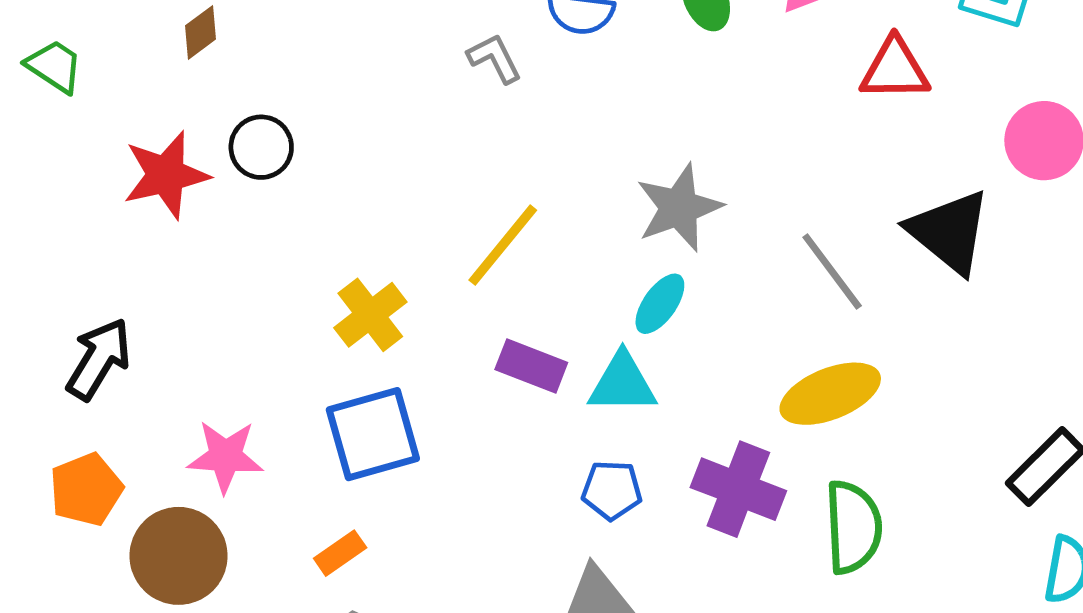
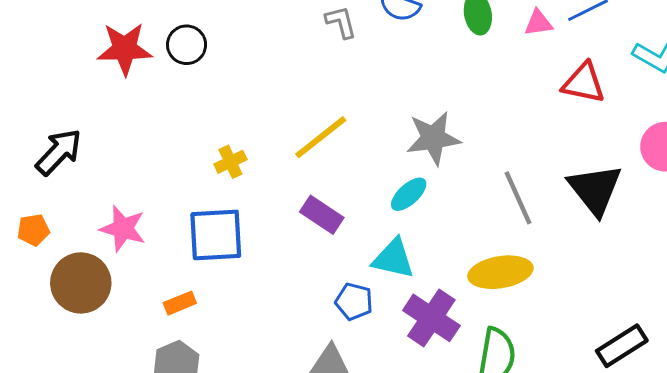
yellow cross: (370, 315) -> (230, 162), size x0.7
cyan triangle: (622, 383) -> (393, 259), moved
orange pentagon: (86, 489) -> (33, 230), size x0.7

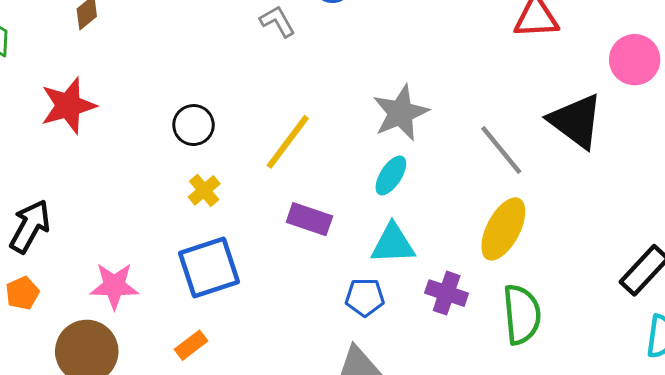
black circle: (187, 45) -> (194, 125), moved
orange pentagon: (33, 230) -> (22, 293), moved
yellow ellipse: (500, 272) -> (503, 229), turned -38
purple cross: (431, 318) -> (447, 293), size x0.7

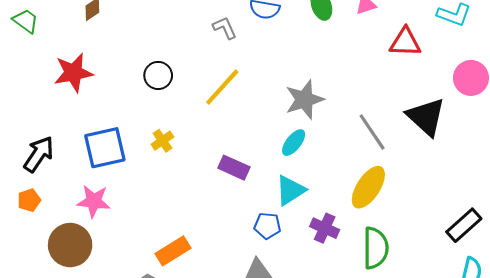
black circle: (194, 125) -> (158, 75), moved
yellow line: (288, 142) -> (222, 87), moved
cyan triangle: (393, 244) -> (290, 190), turned -36
blue square: (209, 267) -> (105, 148), moved
orange rectangle: (191, 345) -> (173, 251), moved, size x1.5

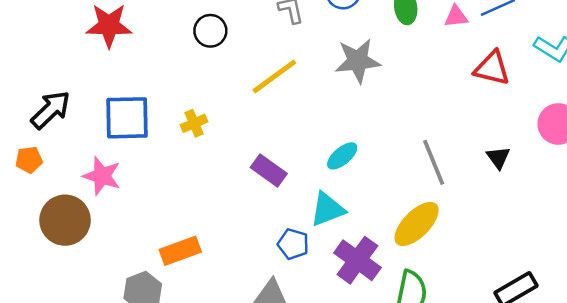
black circle: (158, 75) -> (210, 31), moved
gray star: (304, 100) -> (358, 61), moved
black triangle: (426, 117) -> (498, 158), size x0.5
purple cross: (325, 228) -> (357, 260), size x1.4

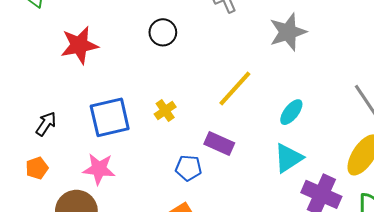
yellow line: (274, 76) -> (235, 88), moved
black arrow: (51, 110) -> (46, 124), size x0.7
purple rectangle: (269, 170) -> (219, 143), moved
blue pentagon: (293, 244) -> (188, 168), moved

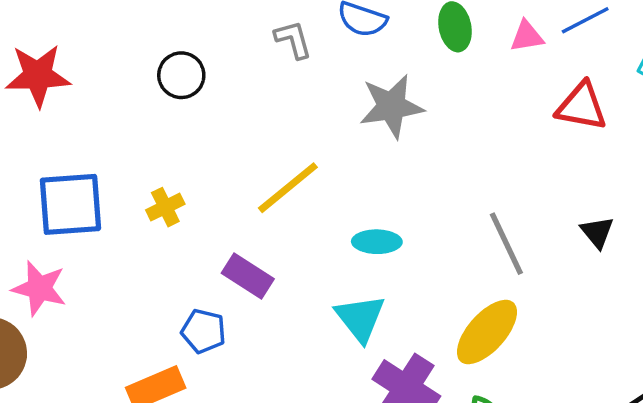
cyan ellipse: (291, 112) -> (377, 242), turned 44
cyan triangle: (288, 158) -> (360, 318), turned -44
blue pentagon: (188, 168) -> (203, 331), moved

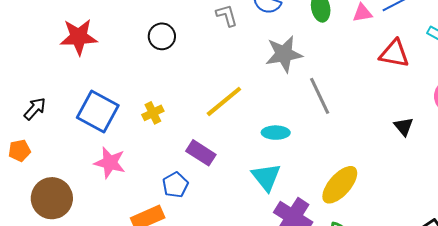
blue square: (70, 204) -> (98, 112), turned 33
gray line: (506, 244) -> (320, 96), moved
pink star: (39, 288) -> (110, 163), moved
blue pentagon: (203, 331) -> (175, 185), turned 30

